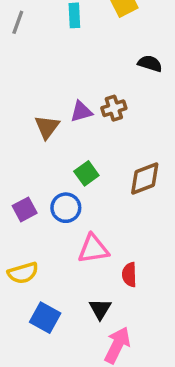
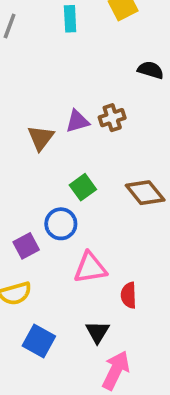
brown diamond: (145, 179) -> (145, 193), turned 72
purple square: (25, 209) -> (26, 246), moved

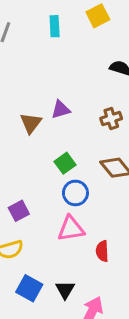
brown cross: (112, 118) -> (111, 119), moved
blue circle: (61, 224) -> (75, 193), moved
black triangle: (97, 332) -> (65, 290), moved

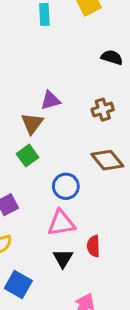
brown triangle: (31, 123) -> (32, 123), moved
green square: (65, 163) -> (27, 156), moved
black triangle: (65, 290) -> (63, 258), moved

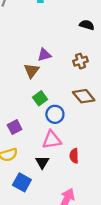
green square: (27, 156) -> (40, 98), moved
black triangle: (63, 258) -> (42, 162), moved

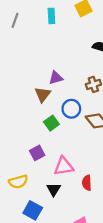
blue circle: (55, 114) -> (71, 109), moved
purple square: (15, 127) -> (37, 153), moved

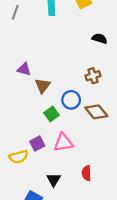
purple triangle: (56, 78) -> (24, 69), moved, turned 32
pink triangle: (64, 166) -> (63, 143), moved
yellow semicircle: (18, 182) -> (19, 157), moved

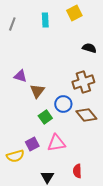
brown cross: (93, 76) -> (83, 82), size x1.5

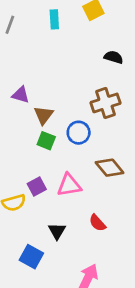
brown diamond: (86, 115) -> (110, 168), moved
green square: (45, 117) -> (46, 141), moved, turned -32
red semicircle: (77, 171) -> (97, 223), turned -40

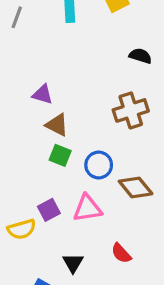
purple triangle: (21, 95) -> (42, 94), moved
brown triangle: (43, 115) -> (57, 125), turned -40
blue circle: (79, 133) -> (99, 165), moved

